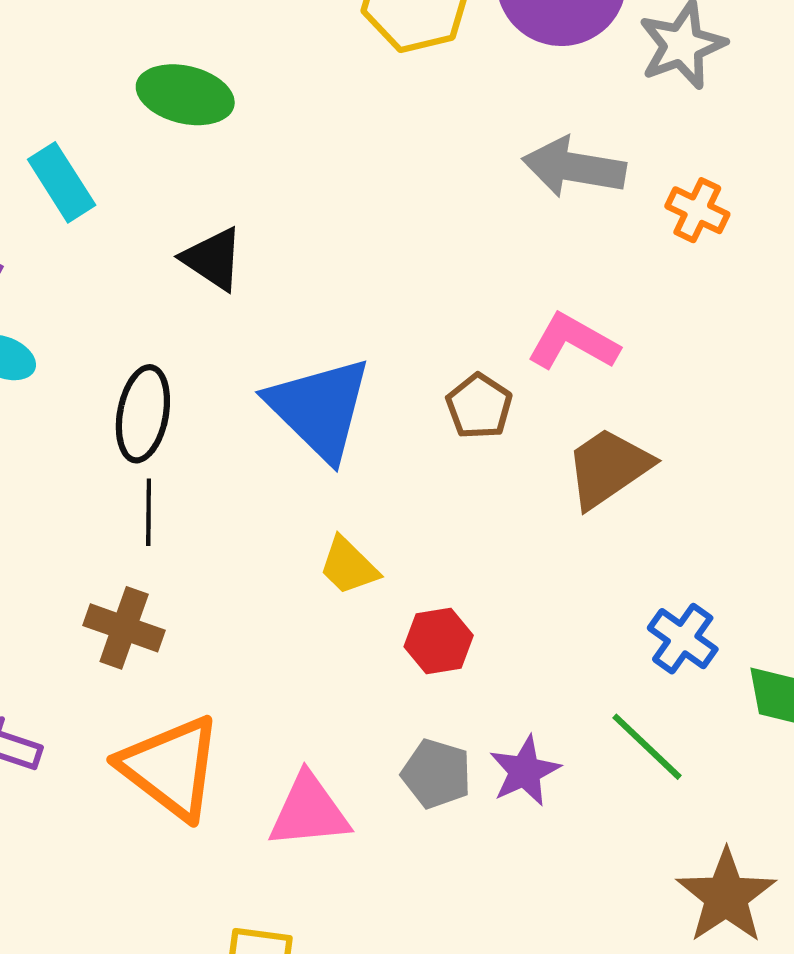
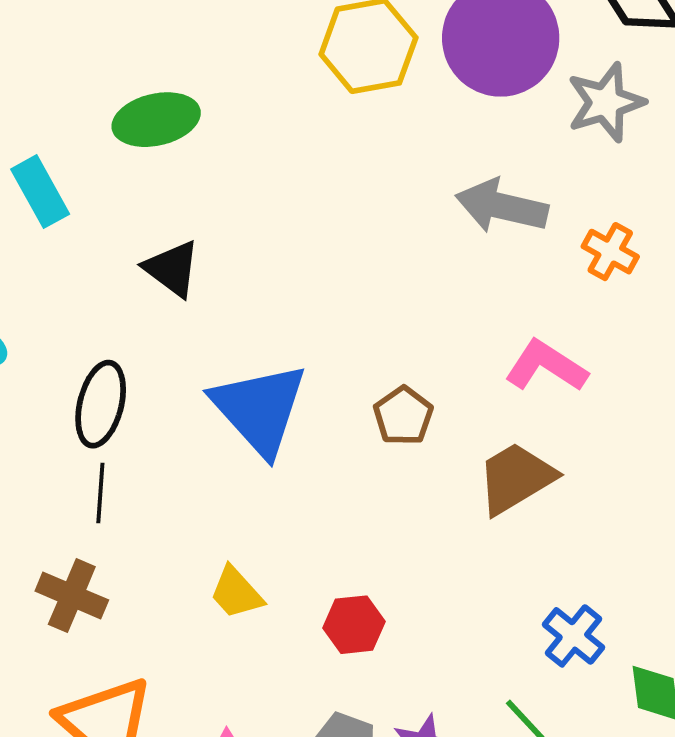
green ellipse: (185, 95) -> (156, 120), turned -30
pink L-shape: (573, 342) -> (546, 366), moved
yellow trapezoid: (349, 566) -> (236, 593), moved

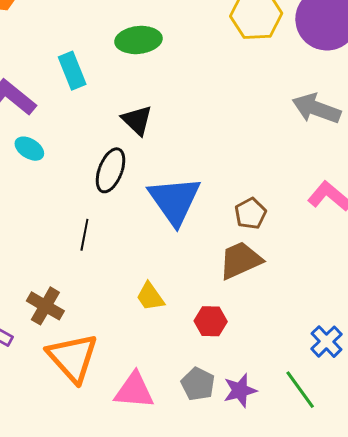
black ellipse: (101, 404) -> (111, 170), moved
brown trapezoid: (516, 478) -> (240, 260), moved
brown cross: (72, 596) -> (45, 306), moved

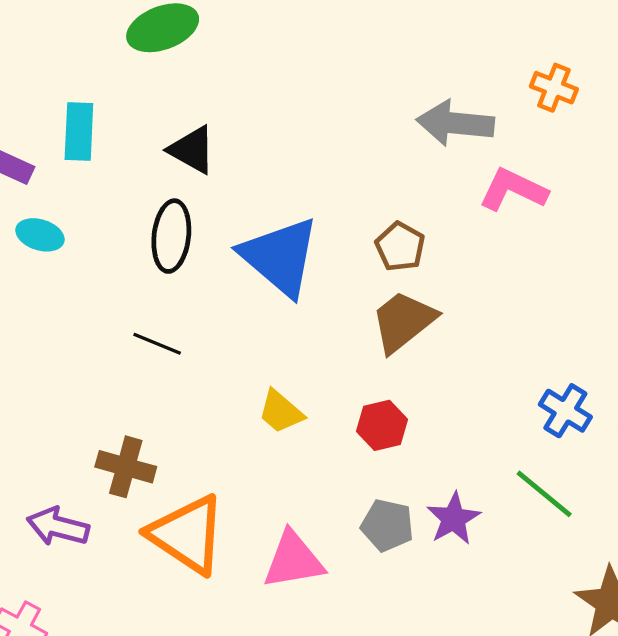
cyan rectangle: (72, 71) -> (79, 131), moved, turned 39
gray arrow: (316, 109) -> (455, 123), moved
black line: (84, 235) -> (157, 344), turned -64

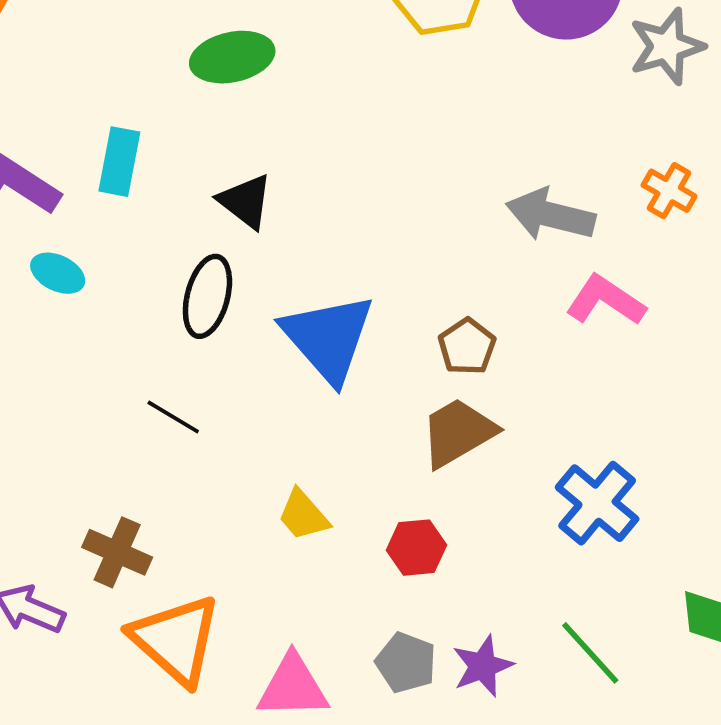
blue cross: (565, 411) -> (597, 503), moved, size x1.4

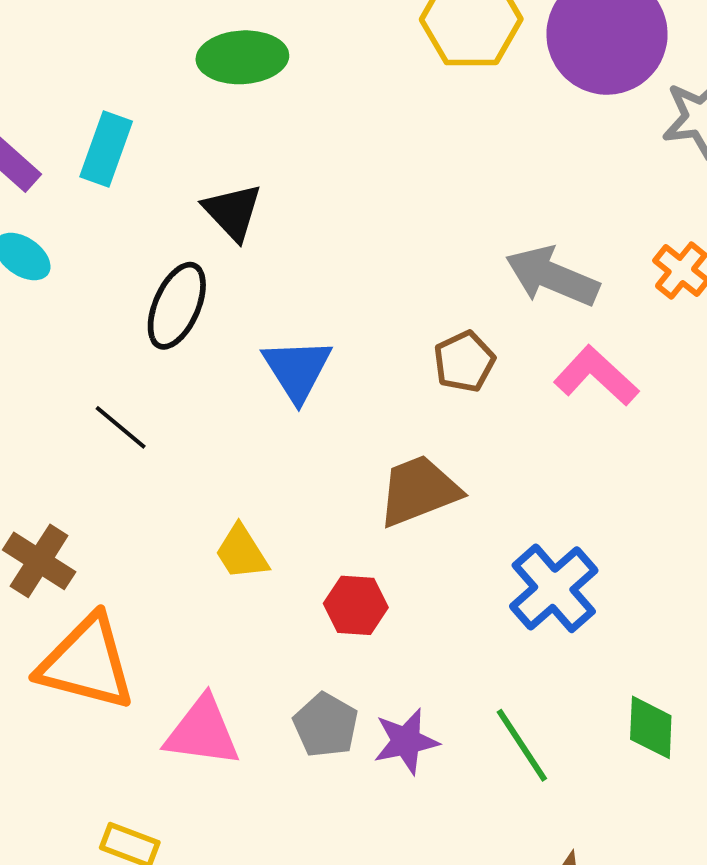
blue triangle: (328, 338) -> (297, 370), size x0.7
brown pentagon: (467, 347) -> (464, 362), moved
orange triangle: (176, 640) -> (87, 663), turned -36

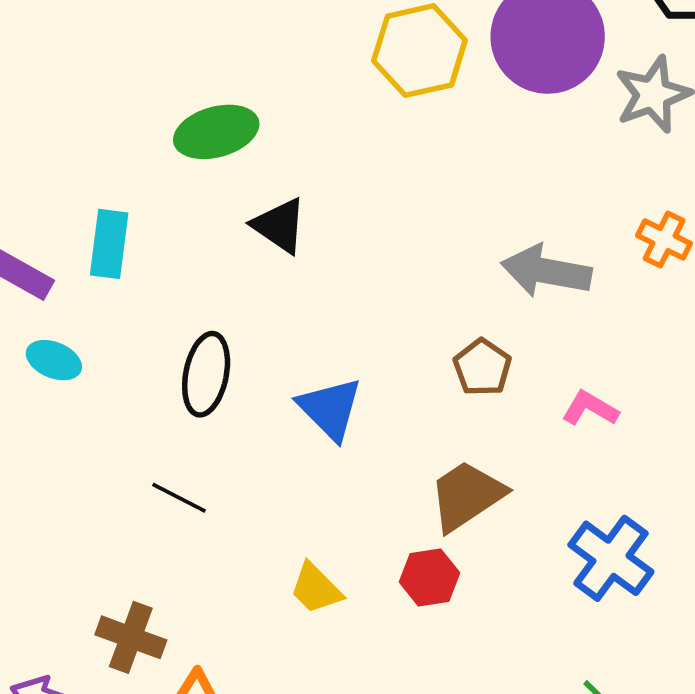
black triangle: (233, 212) -> (279, 226), moved
pink L-shape: (596, 376) -> (590, 408), moved, size x0.7
red hexagon: (356, 605) -> (430, 577), moved

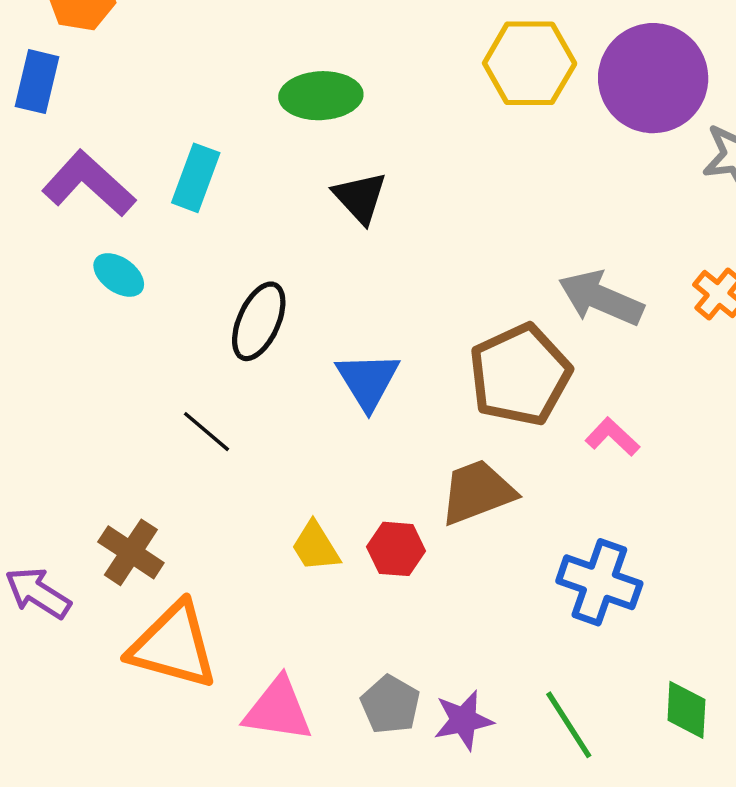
brown pentagon: (482, 367) -> (520, 375), size x1.8
blue cross: (611, 558) -> (599, 582), turned -30
red hexagon: (430, 577) -> (396, 549), moved

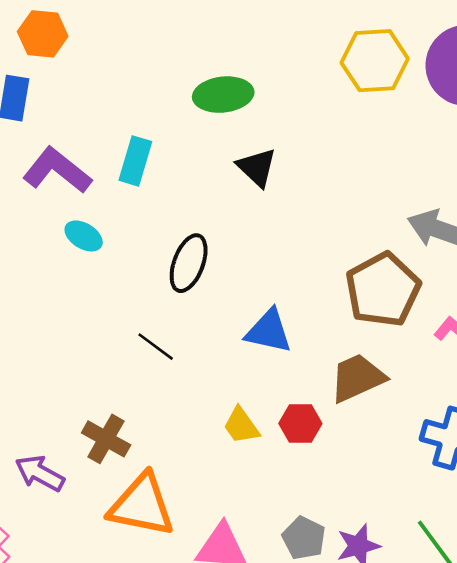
blue triangle: (368, 381) -> (269, 331), moved, turned -42

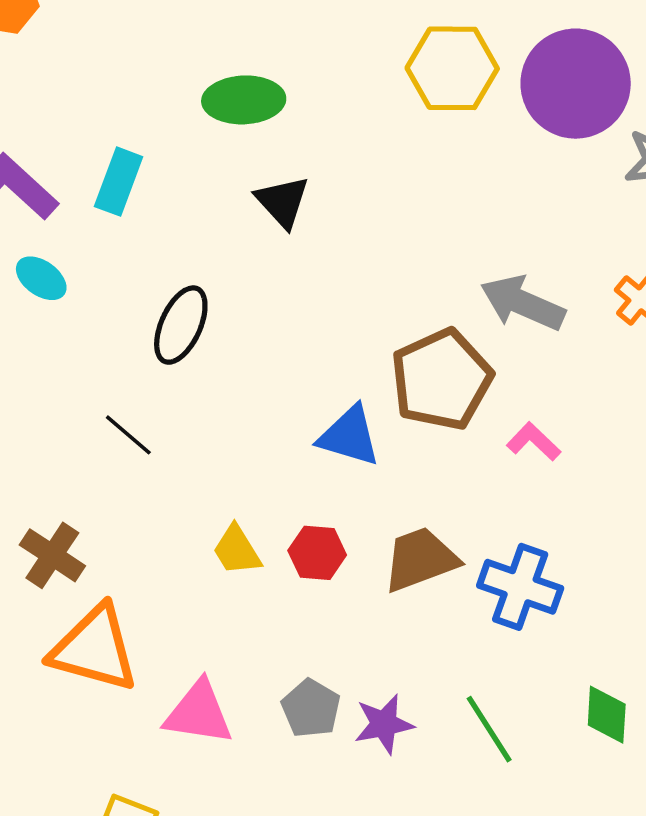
blue triangle: (269, 331) -> (349, 436), moved
brown trapezoid: (357, 378) -> (420, 559), moved

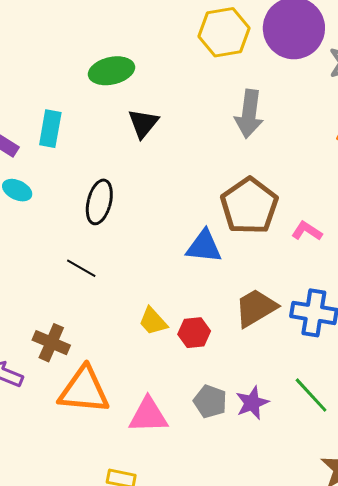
black triangle: (282, 202) -> (143, 123), turned 32
gray arrow: (523, 303) -> (249, 114), moved, turned -96
red hexagon: (317, 553) -> (194, 333), moved

